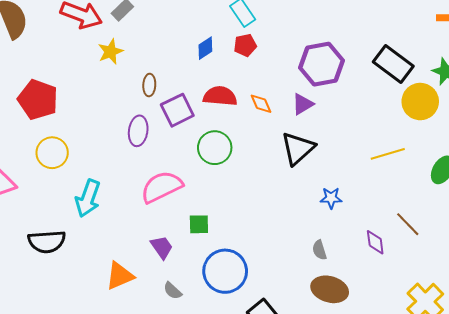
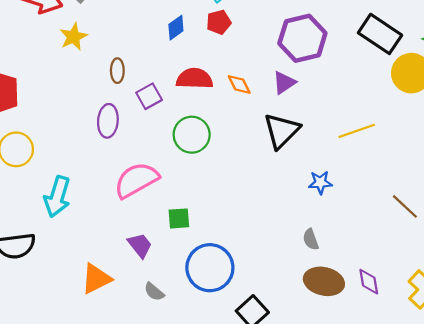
purple square: (177, 110) -> (149, 96), size x0.7
yellow line: (388, 154) -> (357, 131), moved
purple diamond: (375, 242) -> (369, 282), moved

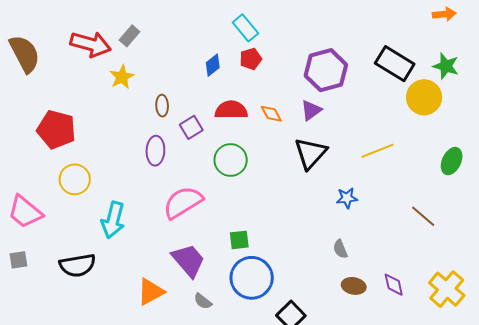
green square: (179, 218) -> (239, 240), moved
purple trapezoid: (140, 245) -> (188, 260), size x1.5
brown ellipse: (324, 281) -> (354, 286), size x0.7

